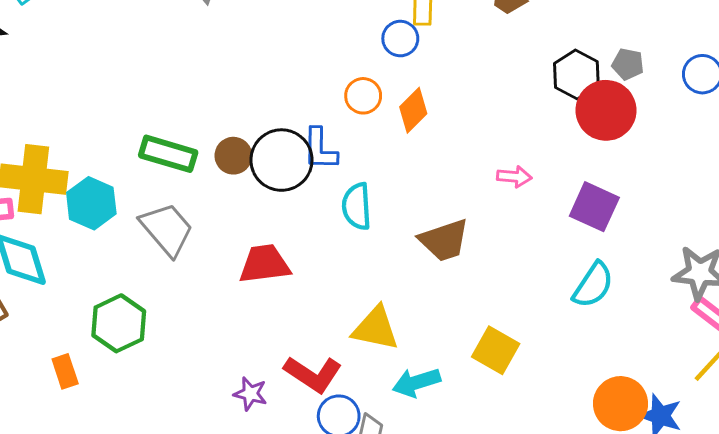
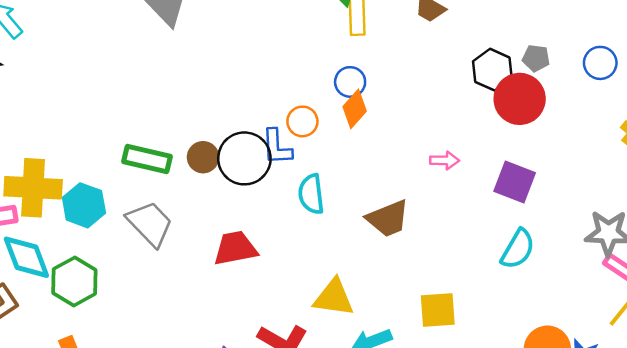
blue circle: (400, 39) -> (350, 82), moved
orange circle: (363, 96) -> (302, 121), moved
green hexagon: (119, 323) -> (74, 281), moved
yellow square: (496, 350) -> (438, 310), turned -30

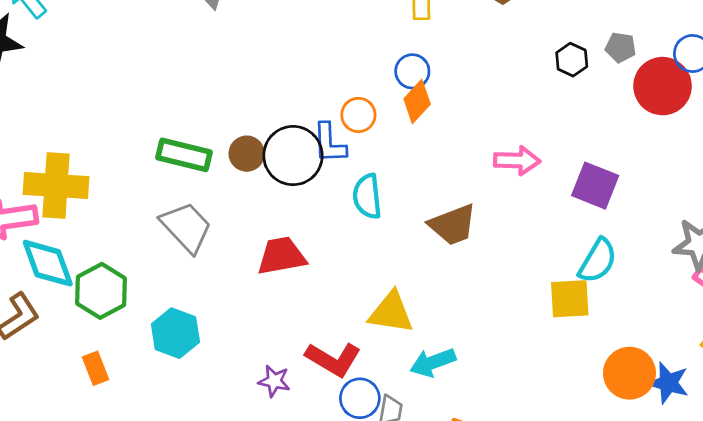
black hexagon: (492, 70) -> (572, 60), size x0.7
red circle: (520, 99) -> (663, 86), moved
pink arrow: (445, 160) -> (517, 161), size x1.4
cyan hexagon: (84, 205) -> (175, 333), moved
yellow square: (438, 310) -> (570, 299), moved

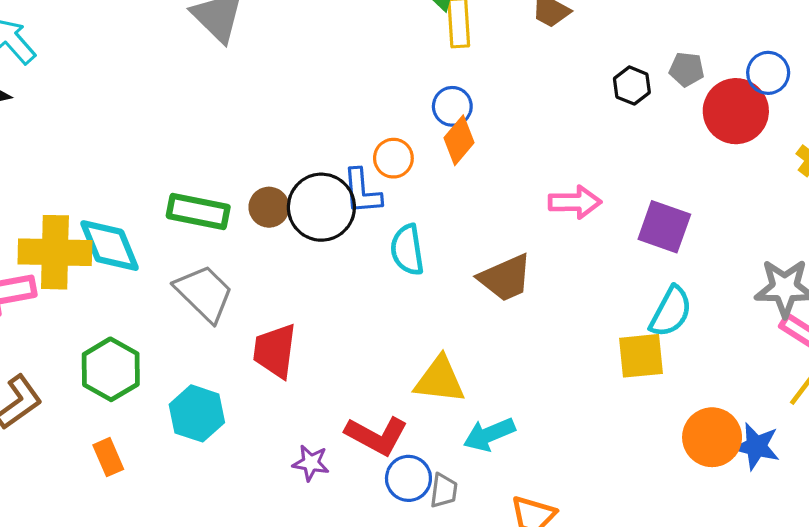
red trapezoid: (282, 256) -> (275, 351), moved, turned -70
cyan diamond: (48, 263) -> (110, 246), moved

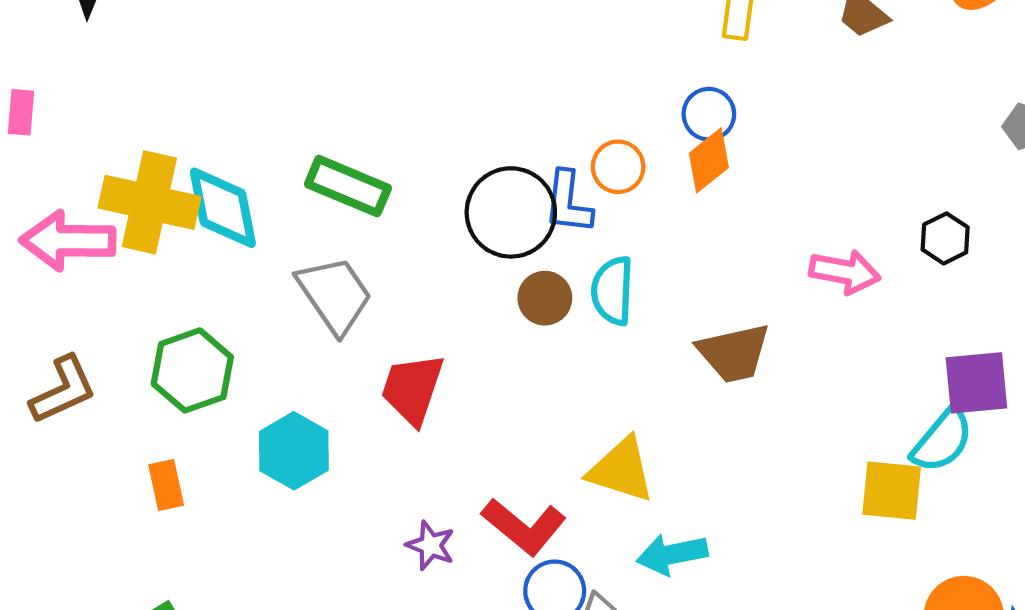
black hexagon: (632, 86) -> (945, 238), moved
brown circle: (269, 207) -> (545, 298), moved
purple square: (664, 227) -> (976, 383), moved, turned -36

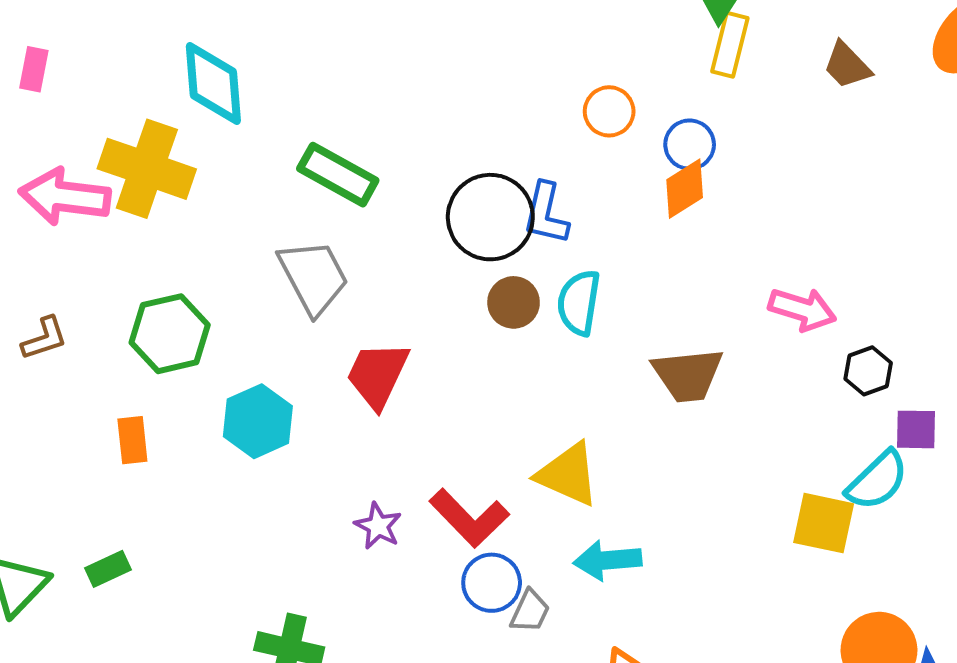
orange circle: (618, 167) -> (609, 111), moved
cyan diamond: (223, 208) -> (213, 83), moved
black hexagon: (945, 238) -> (868, 371), moved
purple square: (976, 383) -> (916, 429), size x0.7
brown L-shape: (63, 390) -> (44, 338), size x0.7

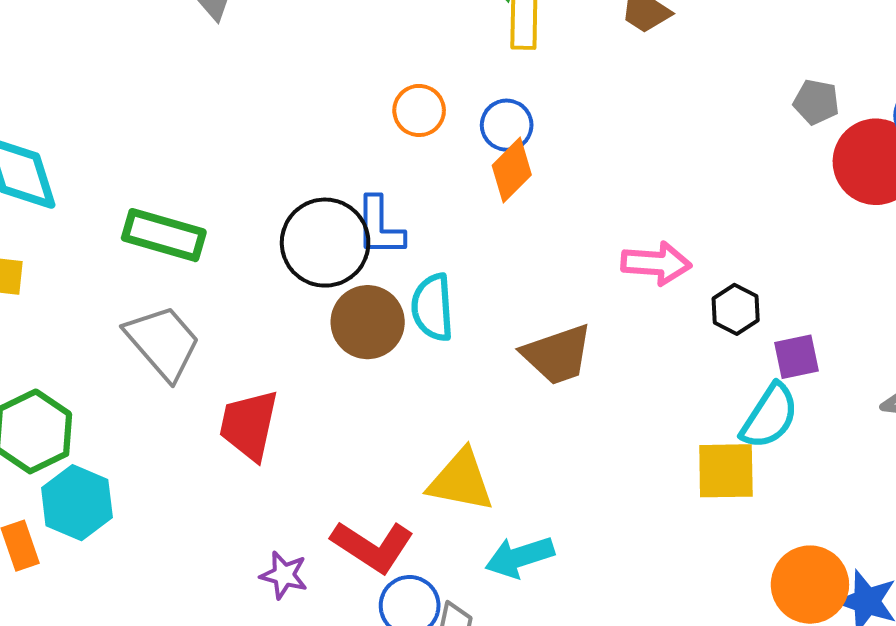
brown circle: (514, 302) -> (368, 322), size x1.4
cyan hexagon: (258, 421) -> (77, 503), moved

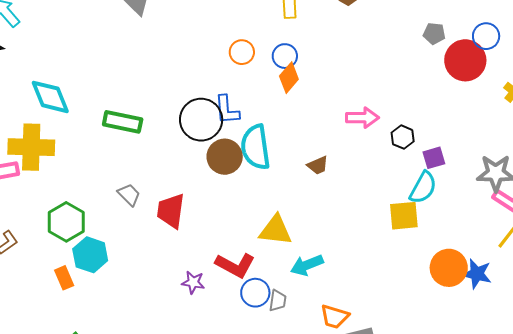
cyan semicircle: (433, 307) -> (256, 147), size x1.4
gray trapezoid: (163, 342) -> (129, 195), moved, size x0.6
brown trapezoid: (557, 355) -> (318, 165), size x0.6

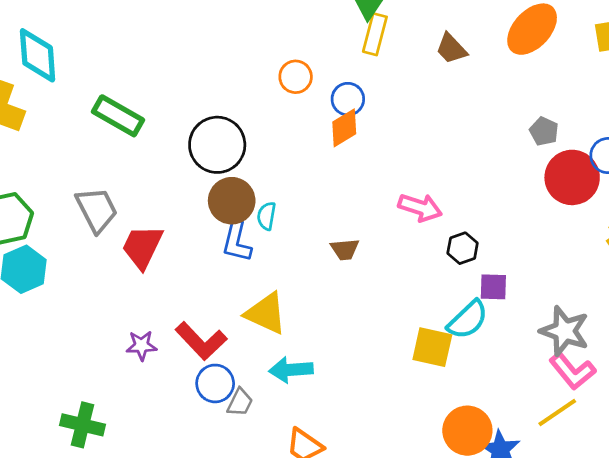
blue L-shape: (227, 110) -> (237, 242), moved
cyan semicircle: (256, 147) -> (266, 216), moved, size x0.5
gray trapezoid: (129, 195) -> (97, 210), size x1.5
purple star: (193, 282) -> (141, 346), turned -30

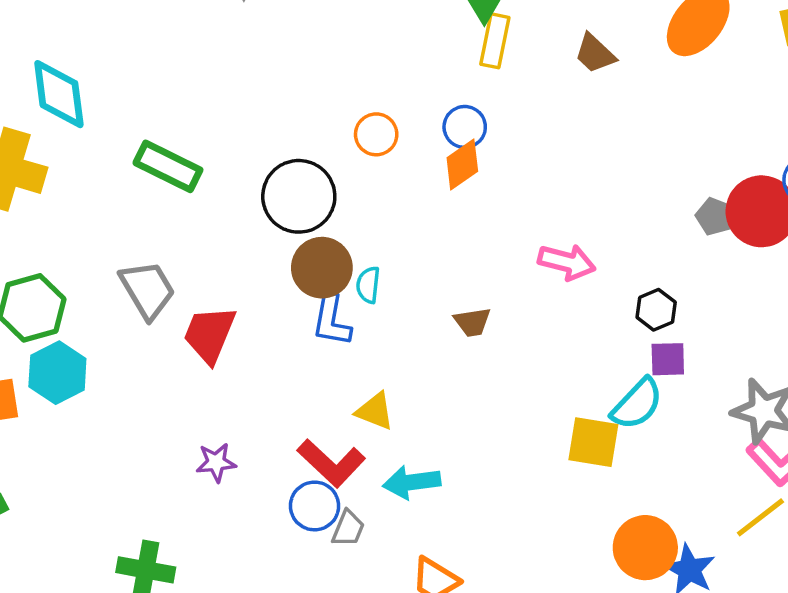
orange circle: (296, 77) -> (376, 134), moved
gray pentagon: (544, 131) -> (715, 216), moved
black hexagon: (463, 248) -> (656, 310), moved
yellow triangle: (266, 313) -> (375, 411), size x0.7
red L-shape: (201, 341) -> (331, 463), moved

